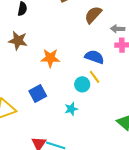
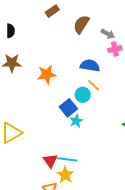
gray arrow: (118, 29) -> (108, 34), turned -144
blue square: (38, 94) -> (68, 108), moved

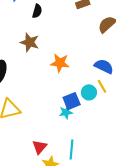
cyan star: (76, 121) -> (66, 112), moved
cyan line: (67, 159) -> (72, 150), moved, turned 72

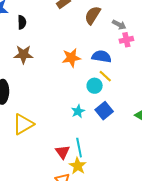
orange star: (60, 63) -> (71, 58), moved
blue square: (72, 101) -> (104, 111), moved
cyan line: (72, 150) -> (79, 148), moved

